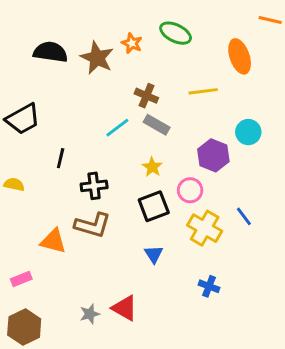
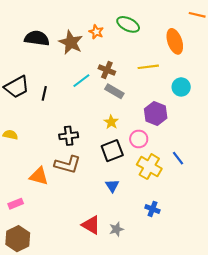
cyan line: (117, 128) -> (81, 81), moved
cyan circle: (248, 132) -> (181, 87), moved
black line: (61, 158) -> (44, 93), moved
gray star: (90, 314) -> (116, 229), moved

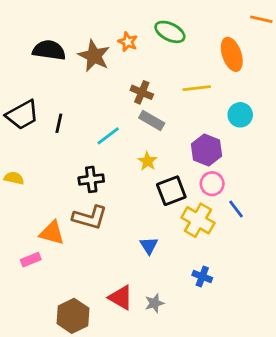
cyan line: (81, 81) -> (108, 136), moved
pink circle: (139, 139) -> (212, 184), moved
black square: (112, 151) -> (171, 191), moved
pink rectangle: (16, 204) -> (31, 260), moved
brown hexagon: (18, 239) -> (73, 316), moved

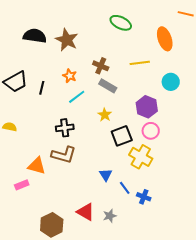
orange star: (128, 42) -> (70, 76), moved
blue line: (236, 209) -> (125, 188), moved

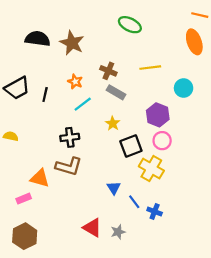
orange ellipse: (165, 39) -> (194, 42), moved
brown hexagon: (52, 225) -> (25, 236), moved

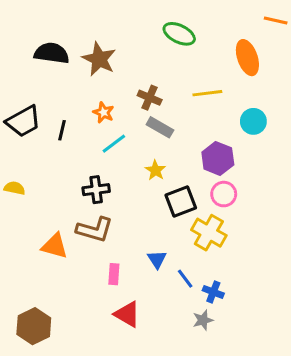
orange ellipse: (194, 42) -> (247, 58), moved
pink rectangle: (24, 199) -> (114, 274), moved, turned -64
gray star: (118, 232) -> (203, 320), moved

